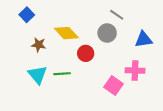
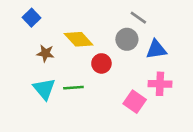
blue triangle: (144, 39) -> (156, 49), moved

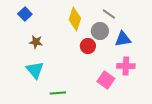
yellow diamond: (79, 39) -> (75, 19), moved, turned 60
red circle: (101, 63) -> (88, 46), moved
green line: (73, 88) -> (58, 93), moved

